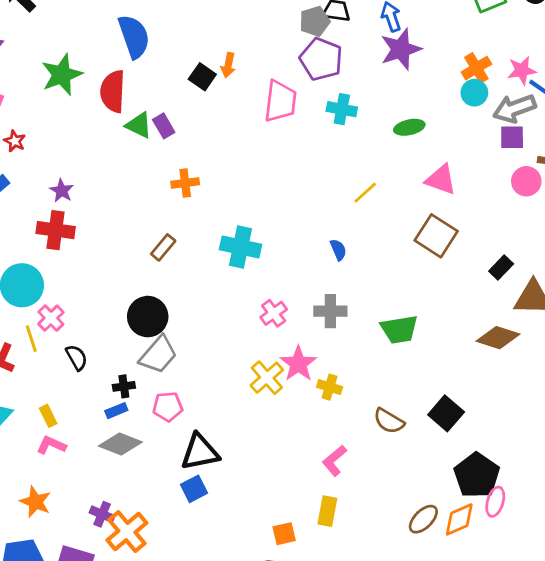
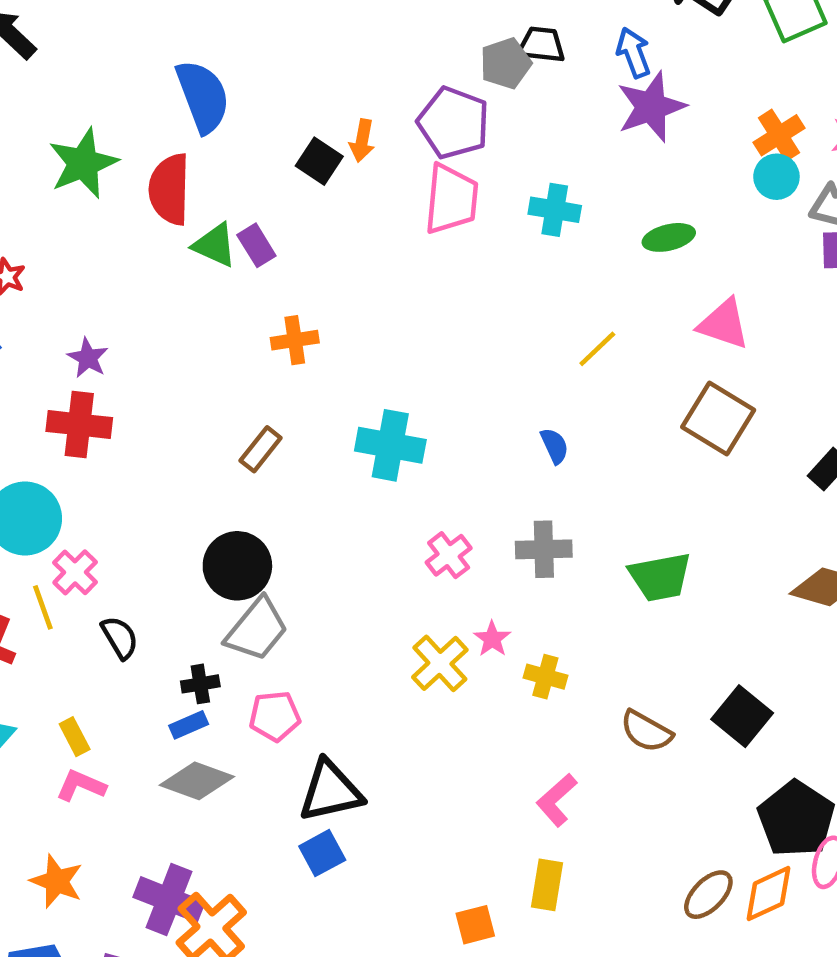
purple pentagon: (321, 59) -> (453, 123), moved
pink star: (298, 364) -> (492, 639), size x0.6
purple cross: (102, 514) -> (169, 900), size x1.6

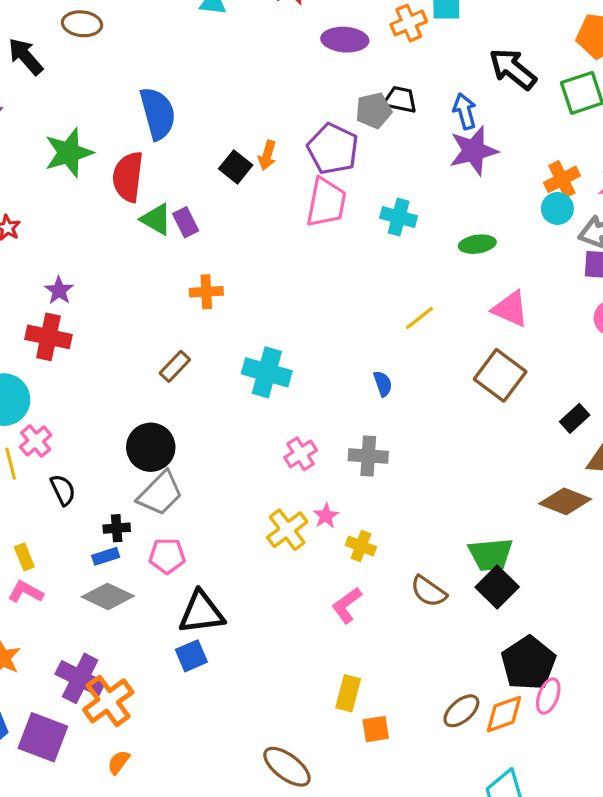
green trapezoid: (660, 577) -> (491, 555), moved
pink L-shape: (557, 800) -> (347, 605), moved
orange square: (475, 925) -> (376, 729), moved

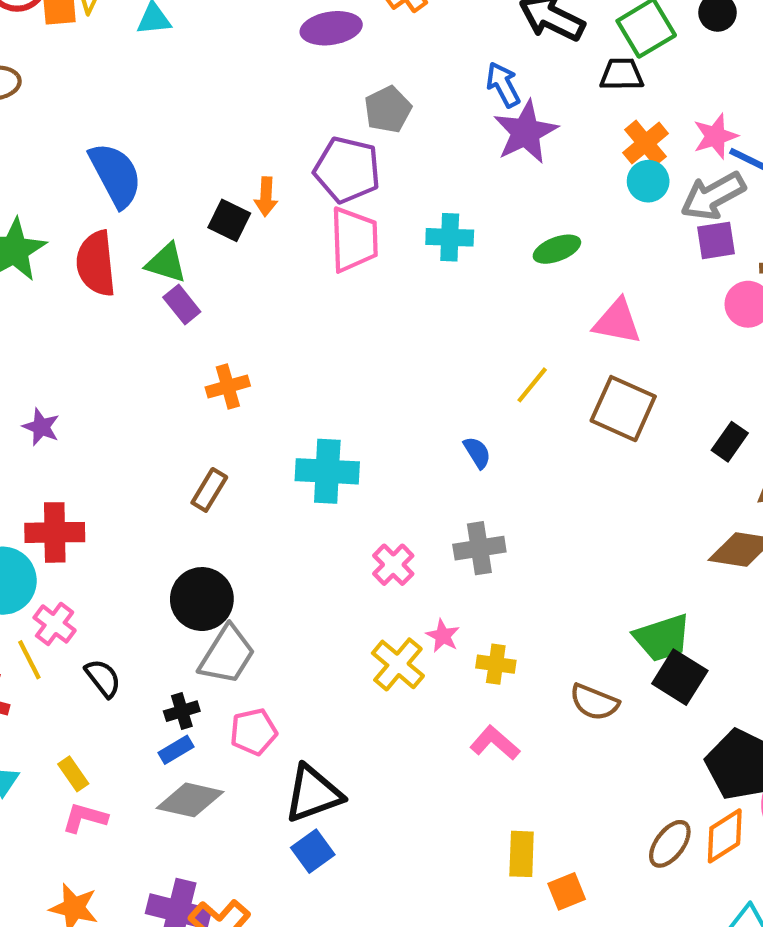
black trapezoid: (400, 100) -> (622, 74), moved
green triangle: (156, 219) -> (166, 263), moved
yellow line: (419, 318) -> (532, 385), moved
red cross: (48, 337) -> (55, 532), moved
pink L-shape: (347, 605) -> (495, 743), turned 90

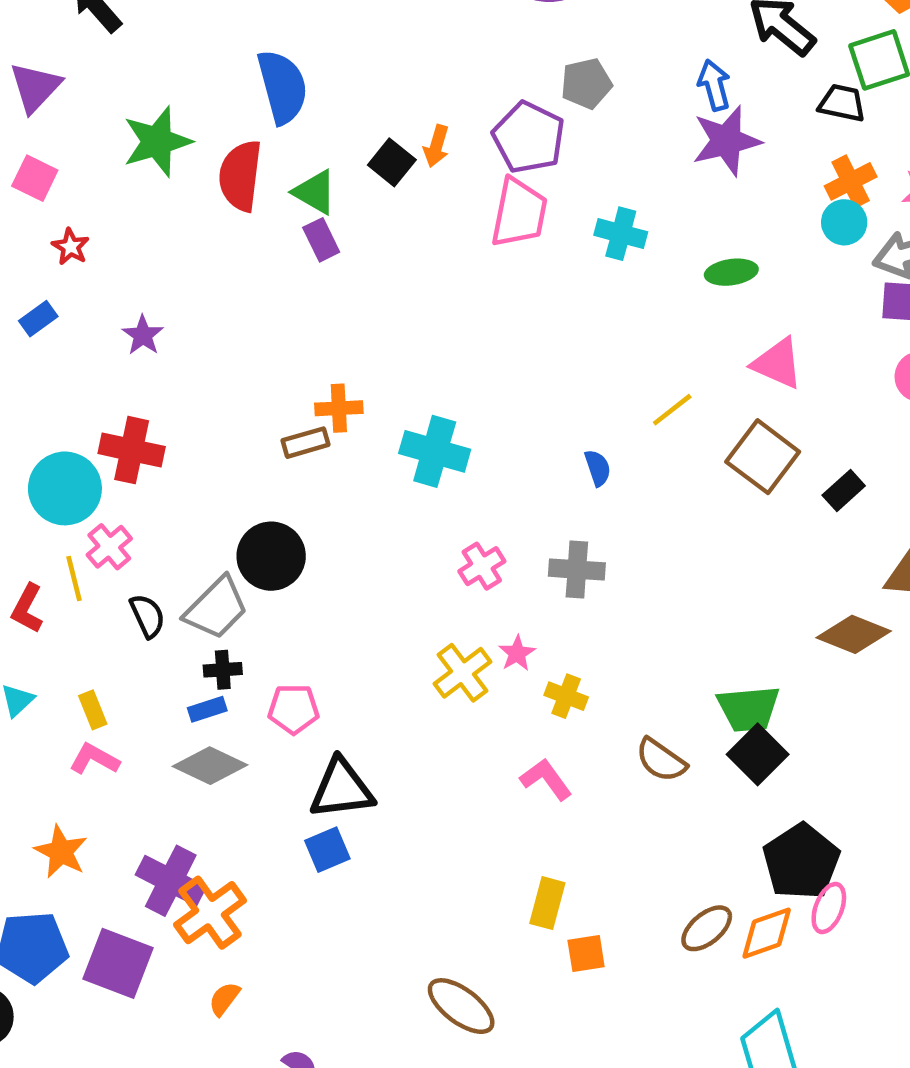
orange cross: (228, 387) -> (339, 408), moved
black rectangle: (730, 442) -> (844, 490), moved
brown rectangle: (209, 490) -> (305, 443), turned 30
gray trapezoid: (227, 655) -> (216, 608), moved

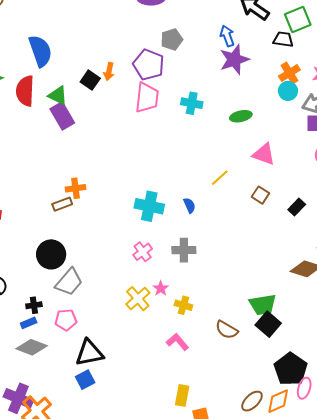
purple rectangle: (321, 240) -> (62, 116), size x1.5
cyan cross: (435, 451) -> (149, 206), moved
brown square: (763, 457) -> (261, 195), size x0.6
gray trapezoid: (216, 608) -> (69, 282), moved

